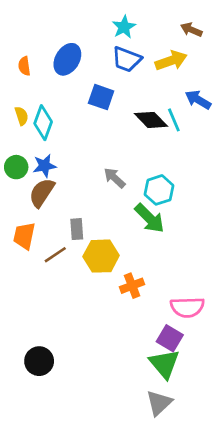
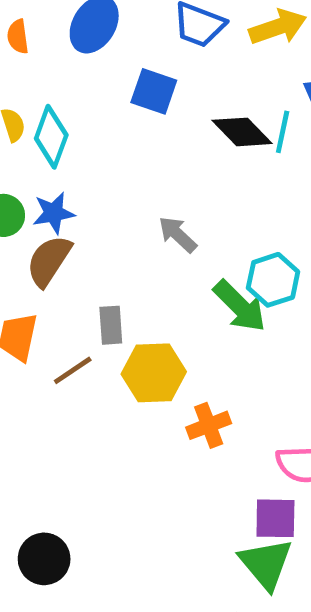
cyan line: (174, 120) -> (283, 132), turned 35
cyan hexagon: (159, 190) -> (273, 280), moved
purple square: (170, 338) -> (275, 518), turned -30

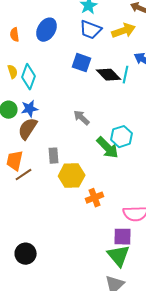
blue square: (154, 91) -> (82, 63), moved
brown line: (73, 370) -> (24, 175), moved

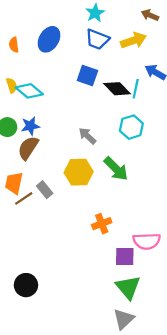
cyan diamond: (29, 77) -> (29, 91), turned -70
cyan hexagon: (122, 137) -> (131, 127), moved
gray rectangle: (54, 156) -> (45, 190), moved, turned -35
yellow hexagon: (72, 176) -> (79, 172), moved
purple square: (123, 237) -> (125, 257), moved

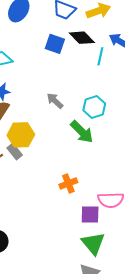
black diamond: (117, 89) -> (82, 38), moved
cyan hexagon: (131, 127) -> (94, 107), moved
yellow hexagon: (79, 172) -> (21, 135), moved

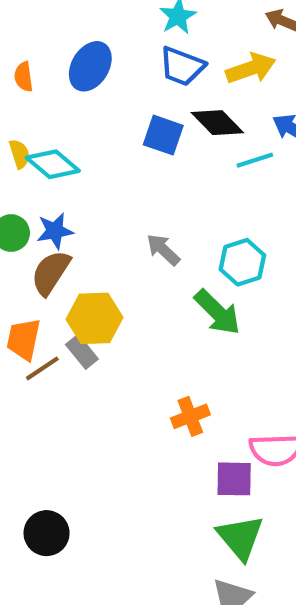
cyan line: (100, 56) -> (255, 160), turned 60

